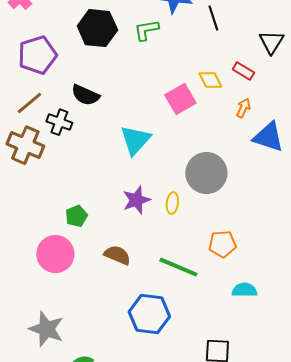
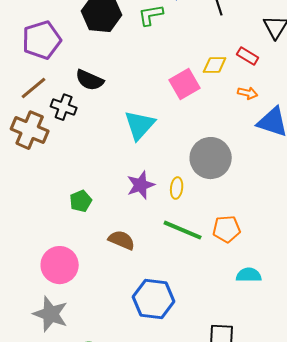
yellow diamond: (210, 80) -> (215, 65), turned -65
orange arrow: (243, 108) -> (248, 93), turned 78
pink circle: (55, 254) -> (60, 265), moved
green line: (178, 267) -> (183, 230), moved

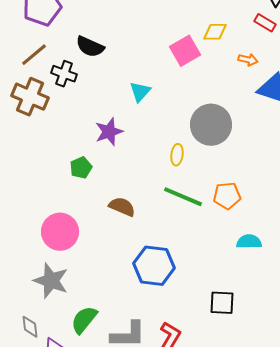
red rectangle: (248, 56) -> (265, 23), moved
cyan triangle: (140, 125) -> (140, 92), size x0.7
purple star: (141, 185) -> (109, 132), moved

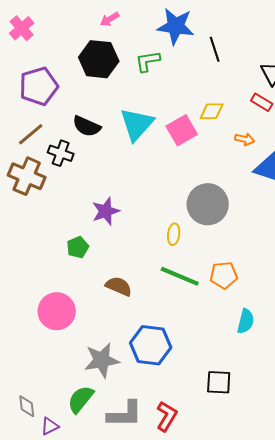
cyan triangle: (140, 92) -> (137, 124), moved, size x1.6
cyan semicircle: (249, 242) -> (246, 321), turned 105
gray star: (51, 281) -> (102, 360), moved, turned -30

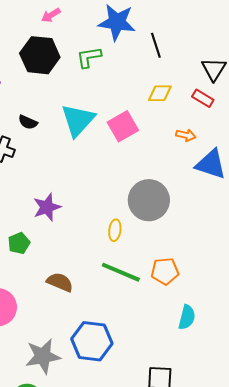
yellow diamond: (212, 111) -> (160, 93), moved
black semicircle: (87, 126) -> (28, 122), size x0.7

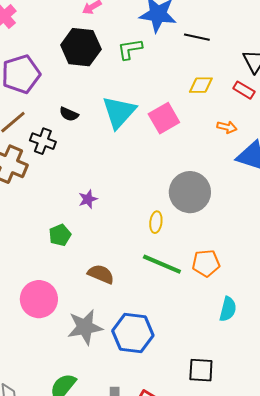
black line: (156, 45) -> (197, 37), turned -60
purple star: (47, 207) -> (88, 199), size x0.7
gray star: (43, 356) -> (85, 327), moved

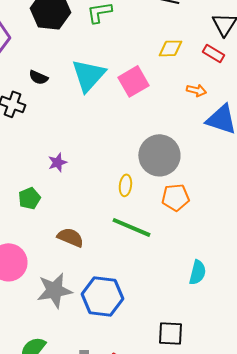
orange pentagon: (206, 263) -> (175, 197), moved

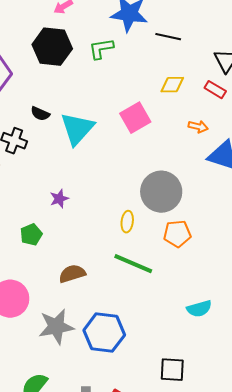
cyan triangle: (88, 75) -> (77, 129), moved
brown semicircle: (70, 237) -> (72, 274), turned -40
cyan semicircle: (197, 272) -> (199, 309), turned 60

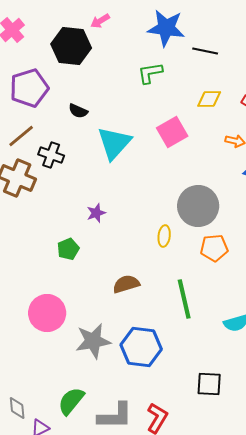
black hexagon: (52, 47) -> (71, 46), moved
green L-shape: (101, 49) -> (150, 73), moved
black semicircle: (40, 114) -> (78, 111), moved
green line: (133, 264) -> (184, 299), moved, turned 54
brown semicircle: (72, 274) -> (126, 284), moved

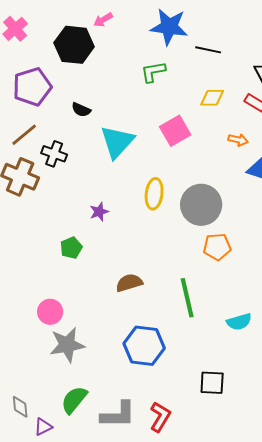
yellow ellipse: (164, 236) -> (154, 194), moved, size x1.4
pink circle: (47, 313) -> (50, 312), size x0.7
gray star: (93, 341) -> (67, 345), moved

